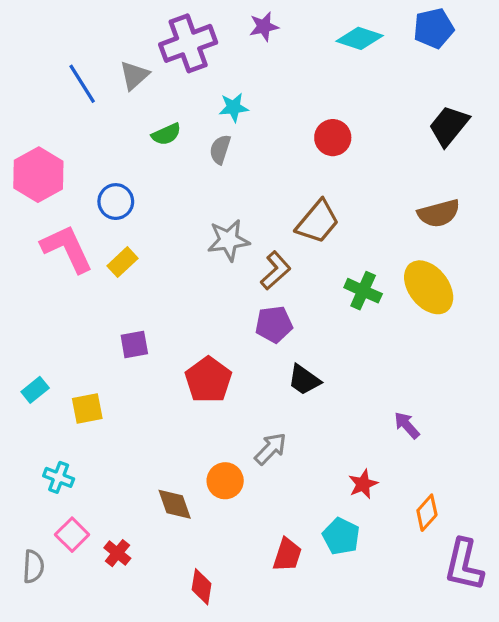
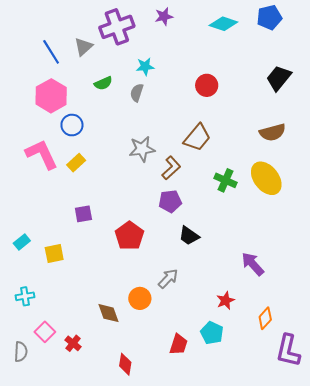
pink hexagon: (38, 175) -> (51, 96), moved
purple arrow: (407, 425) -> (253, 264), size x1.4
cyan cross: (59, 477) -> (25, 296), moved, turned -30

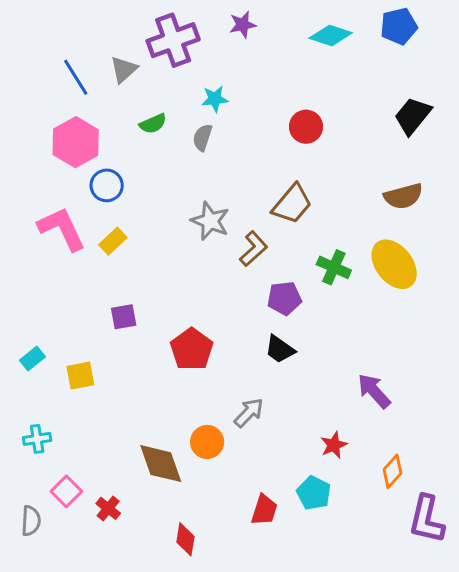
gray star: (142, 149) -> (210, 221), turned 30
purple pentagon: (170, 201) -> (284, 298), moved
brown diamond: (109, 313) -> (161, 464), size x1.4

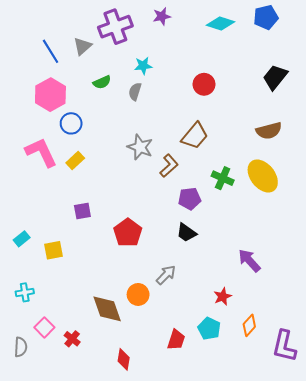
orange diamond: (393, 471) -> (249, 325), moved

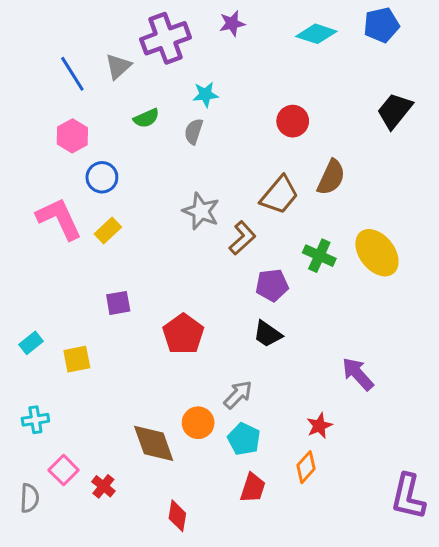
pink hexagon: (50, 95) -> (72, 136), size x0.7
brown semicircle: (269, 131) -> (331, 177), moved, turned -50
orange diamond: (249, 325) -> (306, 467), moved
cyan pentagon: (209, 328) -> (244, 439), moved

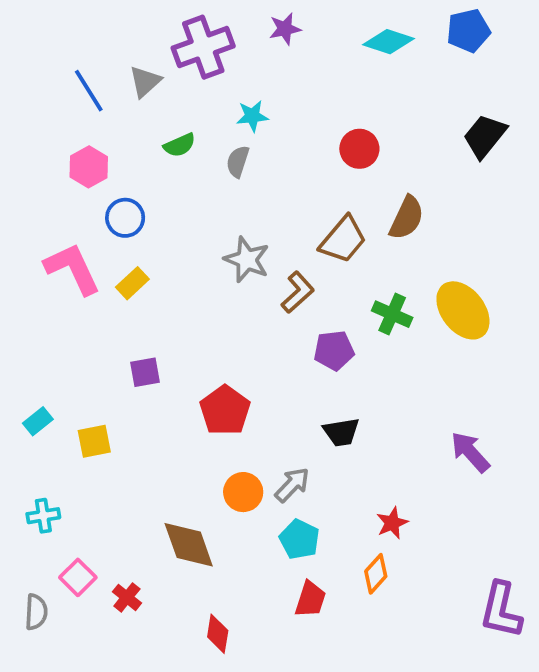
black trapezoid: (268, 334) -> (341, 432), moved, turned -44
purple arrow: (358, 374) -> (470, 452), moved
orange circle: (198, 423) -> (243, 492), moved

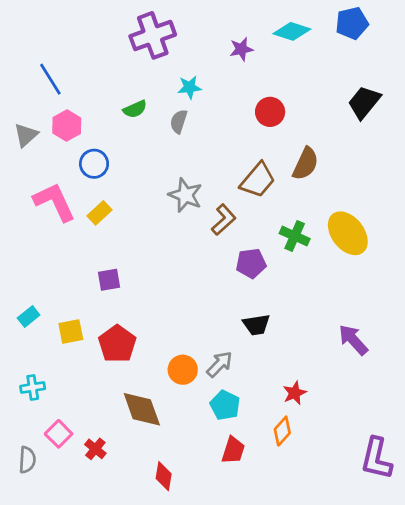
purple star: (285, 29) -> (241, 49), moved
gray triangle: (145, 82) -> (26, 135), moved
blue line: (89, 91) -> (50, 79), moved
red pentagon: (225, 410) -> (117, 344), moved

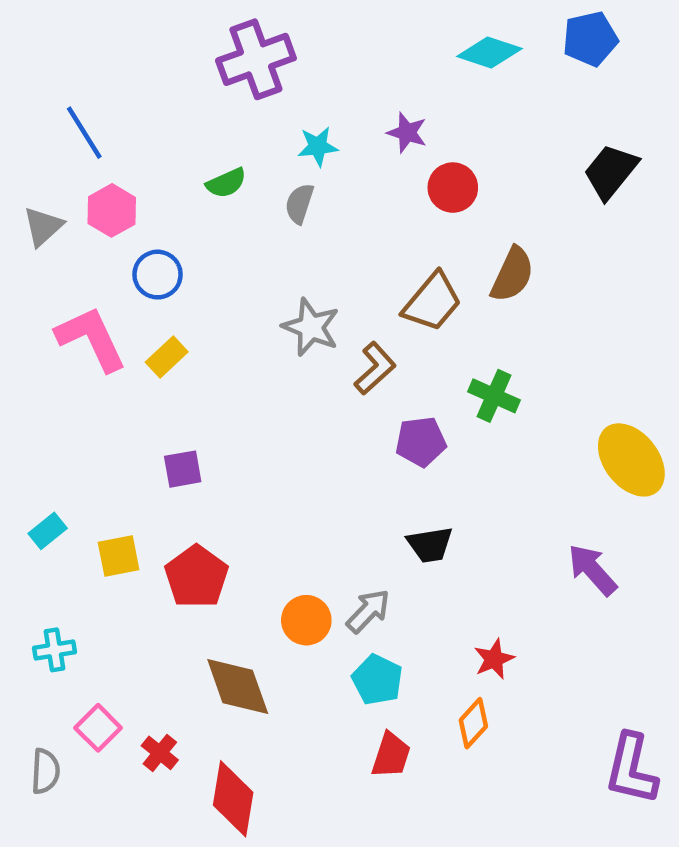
purple star: (241, 49) -> (407, 133), moved, turned 30
yellow ellipse: (348, 233) -> (631, 460), moved
red diamond: (164, 476) -> (233, 799), moved, size x1.5

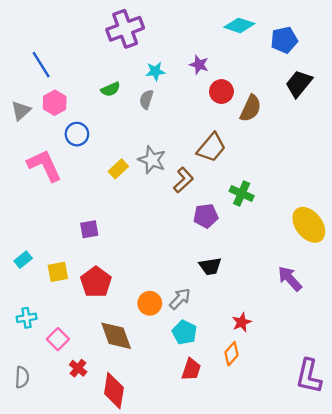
blue pentagon: (590, 39) -> (284, 40), moved
brown semicircle: (512, 275) -> (251, 108), moved
yellow rectangle: (167, 357) -> (118, 169), moved
pink square: (98, 728) -> (58, 339), moved

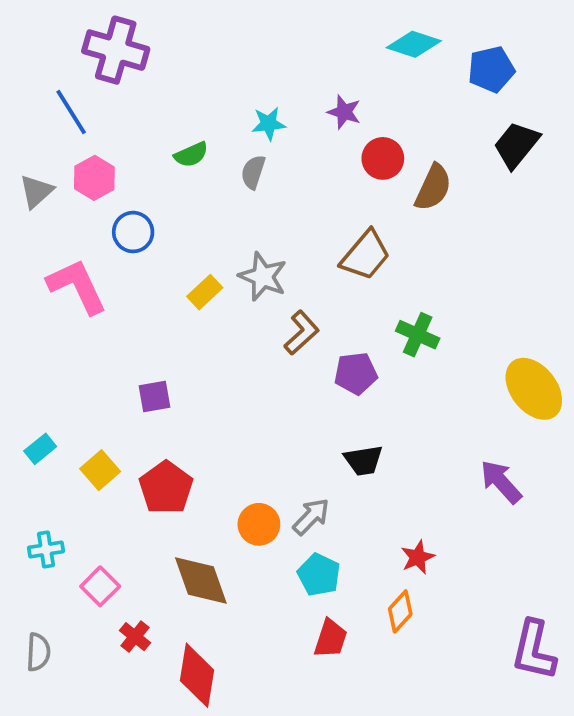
purple cross: (125, 29) -> (116, 50), moved, turned 36
brown L-shape: (183, 180) -> (302, 333), moved
yellow square: (58, 272) -> (100, 470), turned -30

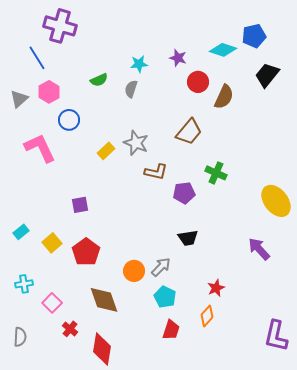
cyan diamond: (414, 44) -> (223, 50), moved
brown L-shape: (302, 333) -> (156, 172), turned 55

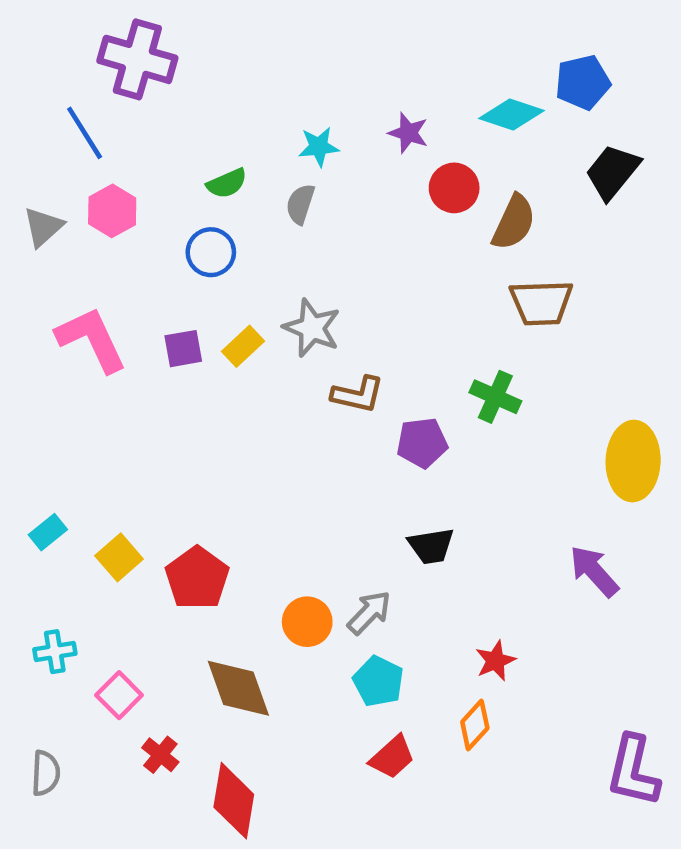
blue circle: (69, 120) -> (211, 252), moved
brown trapezoid: (189, 132) -> (541, 303), moved, turned 48
yellow ellipse: (276, 201) -> (633, 461), turned 40
purple square: (80, 205) -> (183, 349), moved
red trapezoid: (171, 330) -> (392, 757), turned 30

